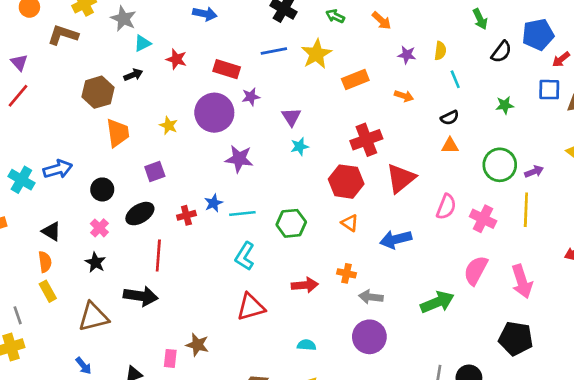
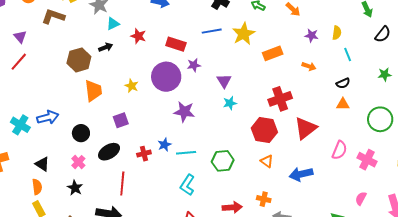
pink semicircle: (476, 270) -> (361, 198), size x0.6

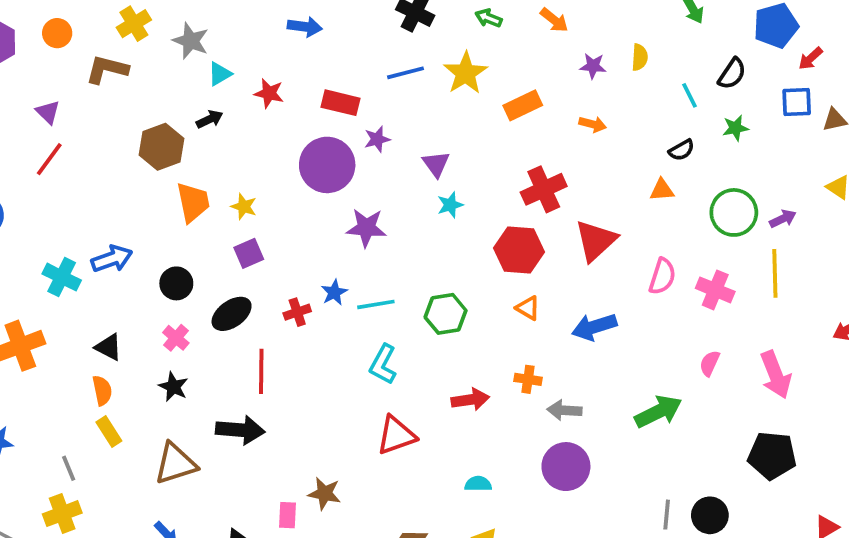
black semicircle: (383, 34) -> (732, 74), moved
cyan line: (348, 54) -> (689, 95), moved
black semicircle: (343, 83) -> (682, 150), moved
yellow star: (132, 86) -> (244, 207), moved

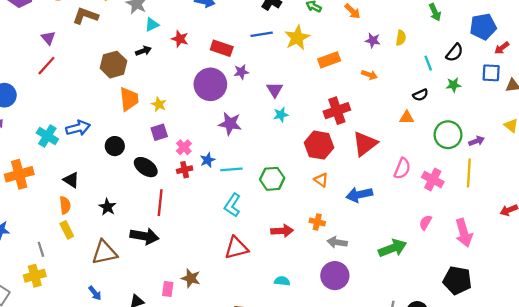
black ellipse: (232, 314) -> (146, 167), turned 65
pink cross: (176, 338) -> (184, 147), moved

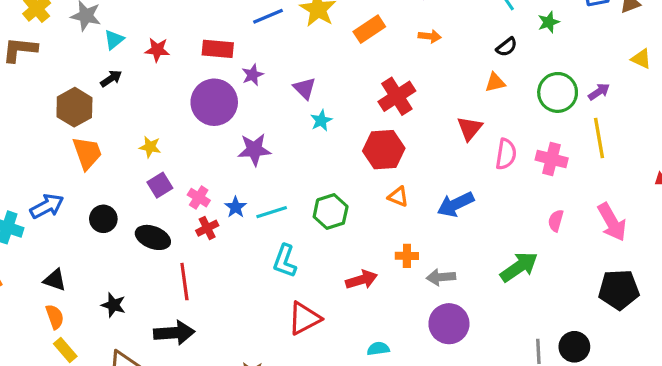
orange trapezoid: (129, 99) -> (87, 153), moved
red triangle: (365, 144) -> (470, 128), moved, size x0.7

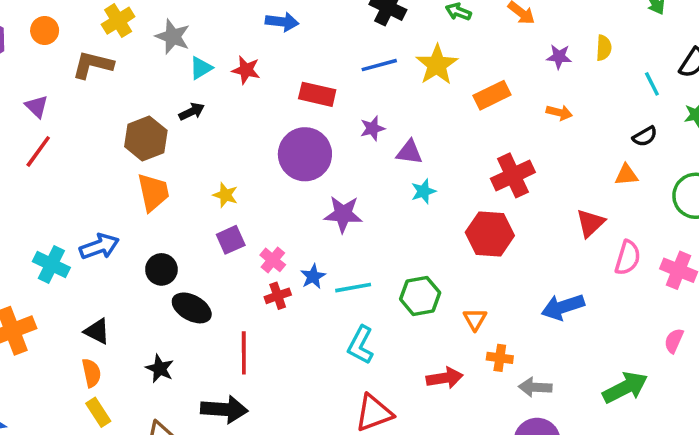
red star: (157, 50) -> (246, 70), moved
purple star: (253, 75) -> (372, 128), moved
purple triangle: (304, 88) -> (409, 152), turned -45
orange triangle: (398, 197) -> (475, 319), moved, turned 30
black ellipse: (153, 237) -> (192, 308), moved

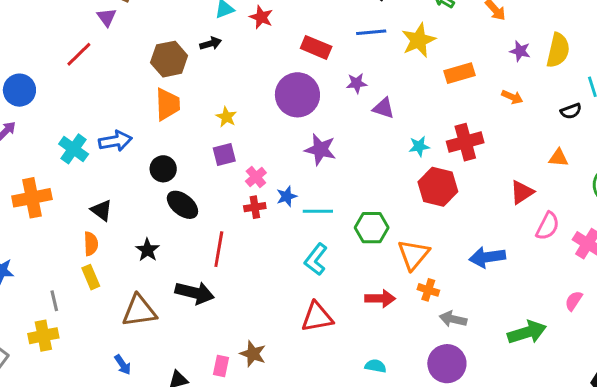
yellow semicircle: (604, 48) -> (558, 50), size x1.6
purple triangle: (37, 106) -> (107, 17), moved
black semicircle: (645, 136) -> (571, 111), moved
cyan star: (423, 191) -> (419, 146), moved
orange triangle: (475, 319) -> (413, 255), size x1.6

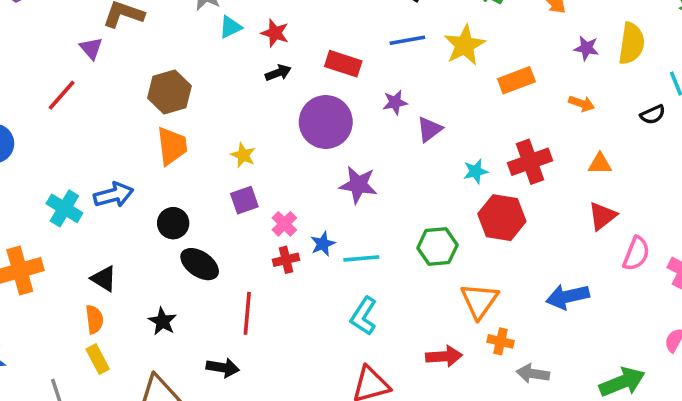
black arrow: (211, 44) -> (278, 73), moved
purple triangle: (384, 108) -> (429, 129), turned -50
orange triangle: (558, 158) -> (600, 164), moved
green hexagon: (372, 228) -> (437, 246), moved
black arrow: (195, 293) -> (223, 368), size x0.7

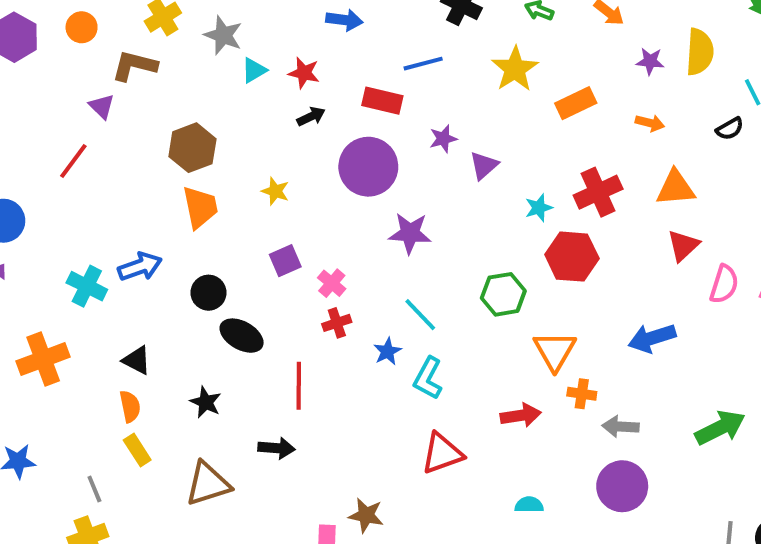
blue line: (407, 40) -> (423, 64), moved
yellow star: (243, 155) -> (275, 191), moved
orange triangle: (600, 164) -> (676, 188), size x1.5
blue star: (323, 244) -> (387, 351), moved
cyan line: (361, 258) -> (420, 315), turned 56

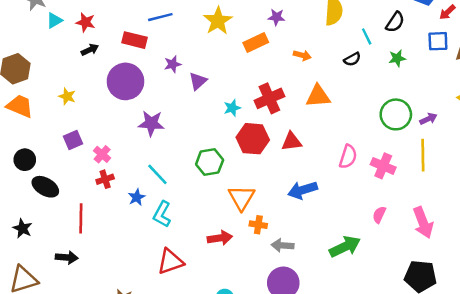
purple star: (650, 61) -> (276, 17), moved
orange trapezoid: (200, 207) -> (20, 106), turned -56
red triangle: (683, 246) -> (292, 142), moved, turned 35

